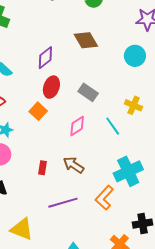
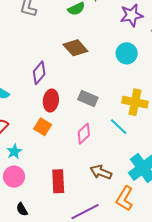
yellow cross: (134, 105) -> (135, 102), size x1.4
brown arrow: (73, 165) -> (101, 172), moved
red rectangle: (43, 168) -> (58, 181), size x1.6

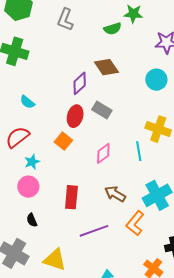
purple diamond: (39, 73) -> (80, 83), moved
gray rectangle: (88, 98) -> (102, 110), moved
cyan line: (119, 127) -> (139, 151), turned 30

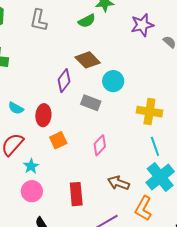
cyan circle: (156, 80) -> (113, 81), moved
red ellipse: (75, 116) -> (43, 115), moved
orange square: (63, 141) -> (58, 140), turned 36
cyan line: (139, 151) -> (155, 146), moved

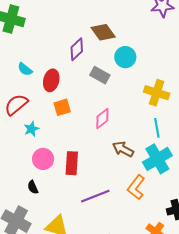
brown arrow: (118, 183) -> (123, 149), moved
pink circle: (32, 191) -> (43, 159), moved

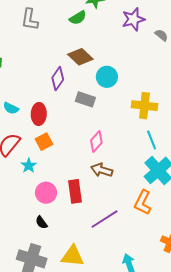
orange square: (62, 107) -> (44, 142), moved
brown arrow: (123, 149) -> (102, 170), moved

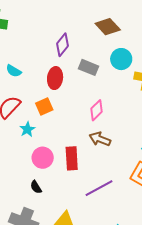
brown diamond: (80, 57) -> (108, 27), moved
cyan circle: (107, 77) -> (121, 59), moved
red ellipse: (39, 114) -> (55, 78), moved

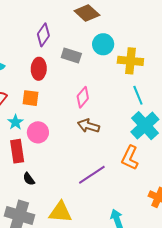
orange square: (44, 107) -> (30, 98), turned 36
pink circle: (43, 158) -> (38, 132), moved
red rectangle: (72, 158) -> (17, 151), moved

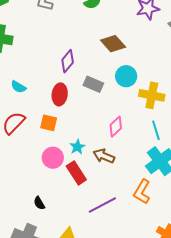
pink diamond: (83, 97) -> (116, 127), moved
cyan star: (15, 122) -> (77, 147), moved
red rectangle: (17, 151) -> (76, 173), moved, turned -30

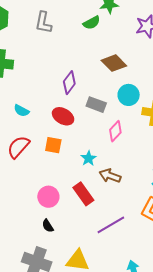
red ellipse: (60, 94) -> (63, 116), turned -65
pink diamond: (116, 127) -> (115, 131), moved
cyan star: (77, 147) -> (88, 158), moved
pink circle: (53, 158) -> (48, 197), moved

